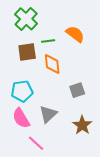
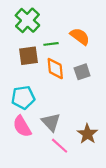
gray square: (77, 90) -> (82, 72), moved
gray triangle: (48, 114) -> (51, 122), turned -30
pink line: (36, 143) -> (60, 146), moved

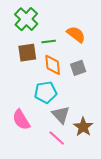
cyan pentagon: (23, 97) -> (46, 92), moved
gray triangle: (51, 122) -> (61, 115), moved

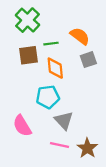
gray square: (78, 68) -> (88, 60), moved
brown star: (83, 127) -> (87, 148), moved
pink line: (57, 138) -> (60, 145), turned -30

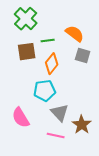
gray square: (88, 60) -> (83, 56), turned 35
orange diamond: (55, 68) -> (52, 64), turned 45
brown star: (87, 148) -> (82, 125), moved

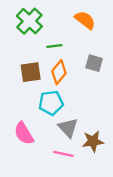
orange semicircle: (75, 34) -> (85, 20), moved
brown square: (27, 52) -> (31, 72), moved
brown star: (82, 125) -> (93, 141), turned 30

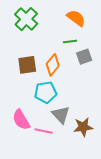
green line: (54, 46) -> (70, 41), moved
gray square: (94, 63) -> (84, 57), turned -35
pink line: (63, 154) -> (43, 131), moved

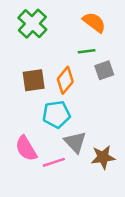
pink line: (43, 131) -> (54, 162), turned -30

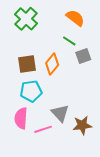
green line: (87, 51) -> (69, 41), turned 40
cyan pentagon: (56, 114) -> (31, 91), moved
pink semicircle: (26, 148) -> (21, 118), turned 35

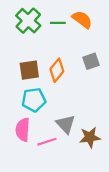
green line: (69, 41) -> (58, 23), moved, turned -32

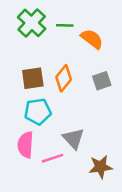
orange semicircle: (82, 20) -> (92, 39), moved
gray square: (91, 61) -> (102, 81), moved
brown star: (90, 137) -> (101, 167), moved

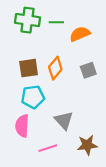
green cross: (32, 23) -> (28, 20), turned -35
orange semicircle: (92, 39) -> (80, 34), turned -60
pink line: (53, 158) -> (48, 148), moved

